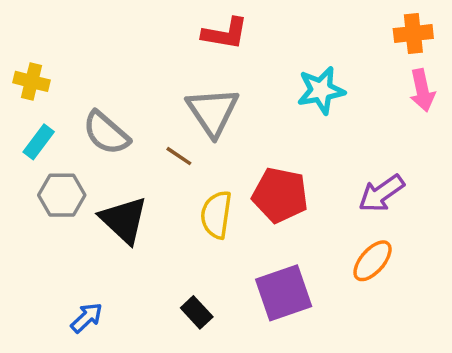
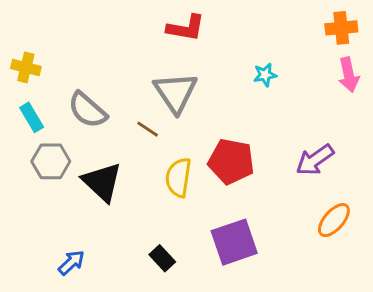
cyan star: (321, 90) -> (265, 75), size x0.6
cyan rectangle: (39, 142) -> (32, 117), turned -68
orange ellipse: (373, 261) -> (334, 220), moved

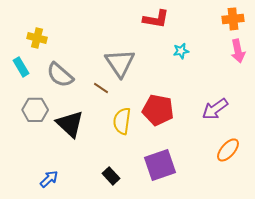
red L-shape: (186, 28) -> (156, 19), moved
yellow cross: (26, 67) -> (37, 38), moved
cyan rectangle: (32, 117) -> (21, 67), moved

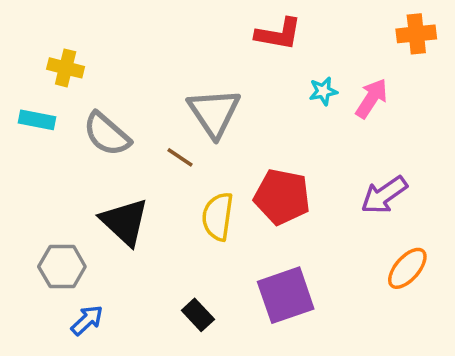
pink arrow: (238, 51) -> (372, 98), moved, turned -135
cyan rectangle: (21, 67) -> (37, 120), turned -48
gray hexagon: (35, 110) -> (62, 267), moved

